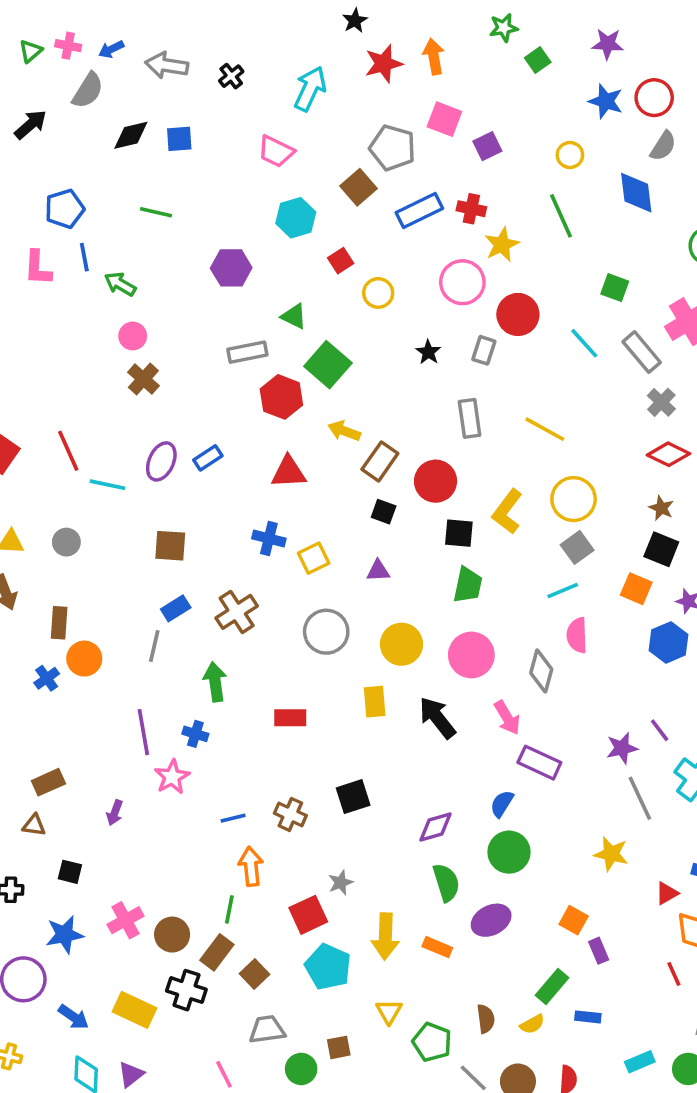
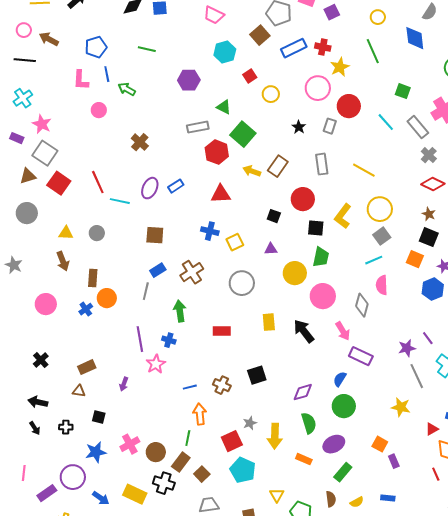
pink circle: (133, 336) -> (99, 110), moved
brown rectangle: (380, 461) -> (278, 166), moved
yellow circle: (401, 644) -> (295, 273), moved
yellow arrow: (385, 936) -> (275, 436), moved
green rectangle: (552, 987) -> (343, 472), moved

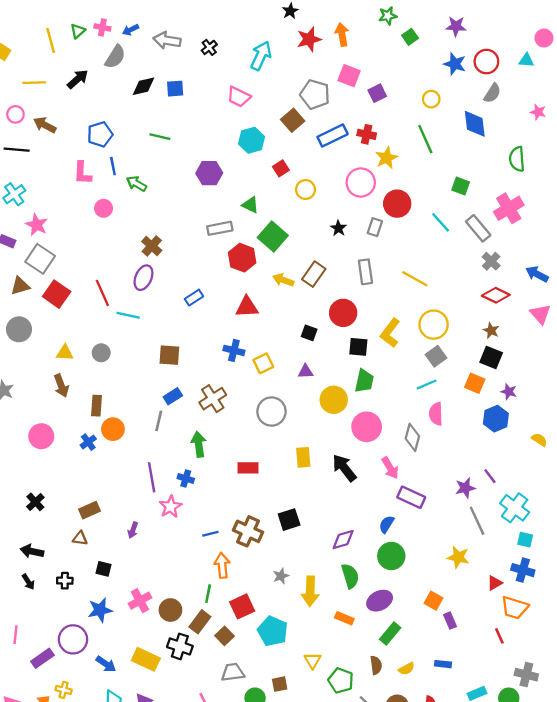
purple ellipse: (150, 188) -> (143, 278), moved
brown cross: (222, 385) -> (248, 531), size x1.4
red square: (232, 441) -> (242, 606), moved

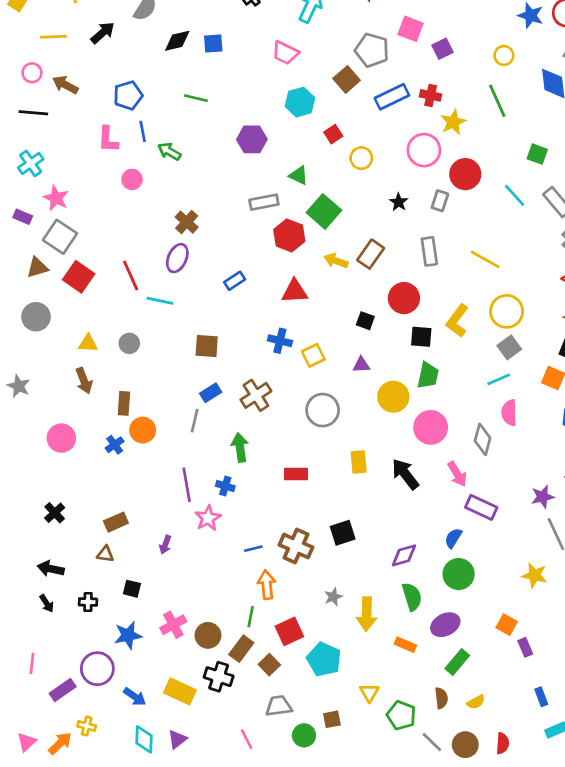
blue rectangle: (443, 664) -> (541, 697), moved, turned 63

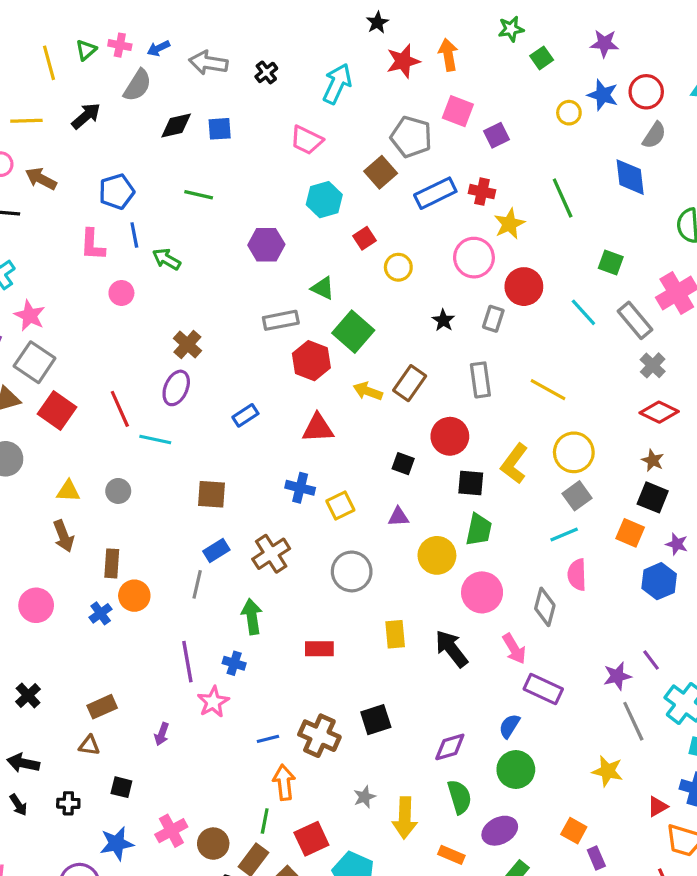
yellow circle: (504, 55) -> (569, 113), moved

